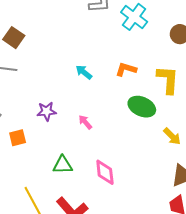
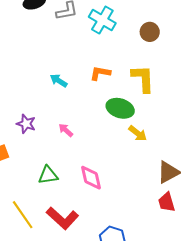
purple star: (47, 111) -> (26, 124), turned 30
yellow arrow: (172, 136) -> (138, 133), moved

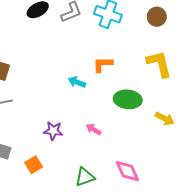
orange L-shape: (100, 73) -> (103, 64), moved
green ellipse: (120, 108) -> (128, 99), moved

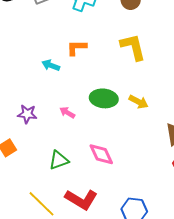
green ellipse: (128, 99) -> (104, 98), moved

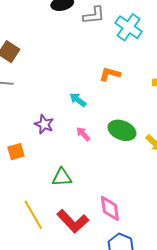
cyan arrow: (51, 65) -> (78, 100), moved
pink diamond: (101, 154) -> (110, 208), moved

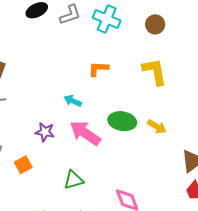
pink arrow: (83, 134) -> (85, 133), size x2.0

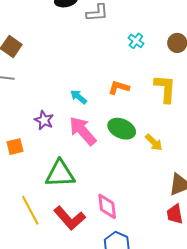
cyan cross: (107, 19) -> (136, 41), moved, size x0.6
orange L-shape: (98, 69) -> (119, 88), moved
green triangle: (74, 180) -> (60, 174), size x1.5

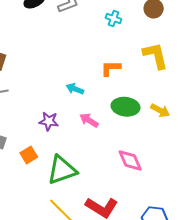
pink arrow: (83, 131) -> (89, 120), size x0.6
green triangle: (60, 174) -> (62, 170), moved
pink diamond: (107, 206) -> (130, 161), moved

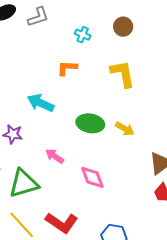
orange L-shape: (111, 68) -> (67, 68), moved
cyan arrow: (75, 89) -> (41, 103), size x1.5
pink arrow: (89, 120) -> (55, 156), moved

